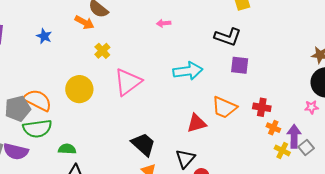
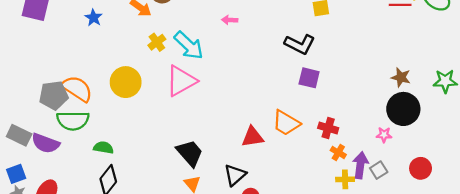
cyan arrow: (188, 71) -> (189, 45), moved, turned 44
gray square: (306, 148) -> (379, 170), moved
yellow cross: (282, 150) -> (345, 179), turned -35

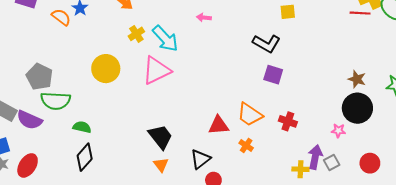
orange semicircle: (77, 89) -> (61, 17), moved, size x0.7
gray pentagon: (54, 95) -> (39, 77), turned 30
orange cross: (338, 152) -> (246, 145), moved

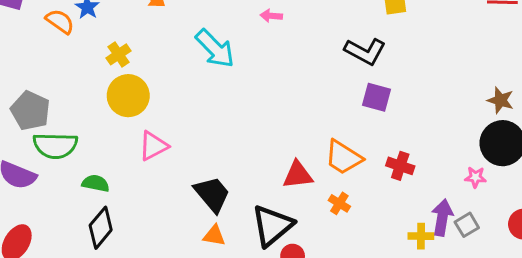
yellow cross: (136, 34) -> (119, 54), moved
pink triangle: (156, 70) -> (153, 146), moved, size x0.7
black triangle: (200, 159) -> (272, 226), size x1.4
orange triangle: (161, 165) -> (214, 236), turned -42

